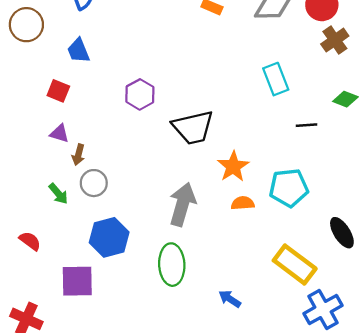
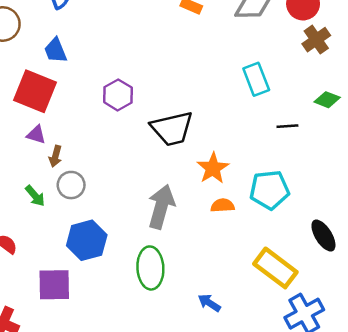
red square: (58, 91) -> (35, 91), size x1.8

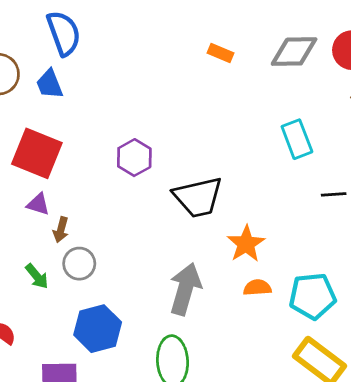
blue trapezoid: (55, 50) -> (50, 84), moved
cyan pentagon: (269, 190) -> (312, 296), moved

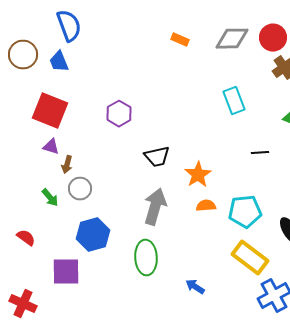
black line: (334, 194) -> (260, 153), moved
black trapezoid: (198, 197) -> (157, 157), moved, size x0.7

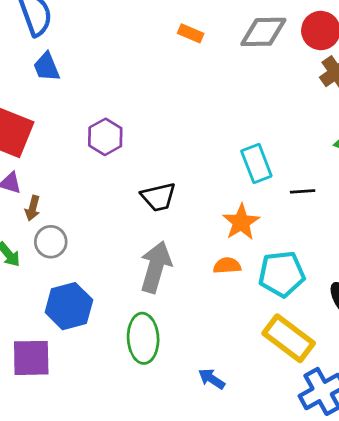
blue trapezoid: (59, 62) -> (47, 67), moved
cyan rectangle: (234, 101) -> (256, 163), moved
orange star: (198, 175) -> (241, 222), moved

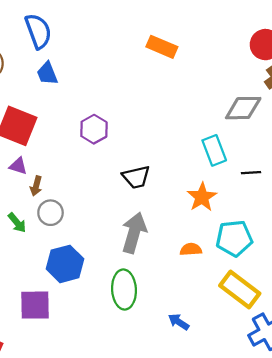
gray diamond: (263, 32) -> (243, 108), moved
orange rectangle: (191, 33) -> (162, 47), size x1.5
orange semicircle: (227, 266) -> (191, 249), moved

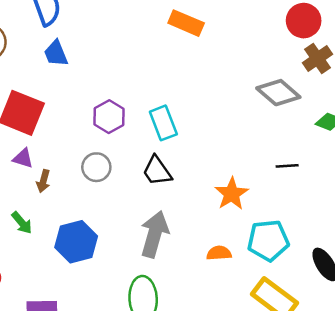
gray diamond: (243, 108) -> (278, 93), turned 42
cyan rectangle: (214, 150) -> (163, 123), moved
black trapezoid: (136, 177) -> (157, 171), turned 68
gray circle: (51, 213) -> (96, 167), moved
blue hexagon: (65, 264) -> (76, 242), moved

